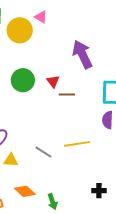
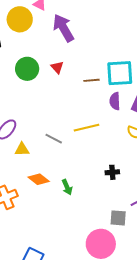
purple arrow: (82, 54) -> (63, 28), moved
brown line: (67, 94) -> (92, 80), moved

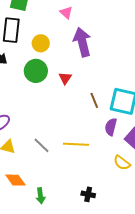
yellow circle: (20, 19) -> (41, 43), moved, size x0.7
brown line: (92, 80) -> (94, 100), turned 56

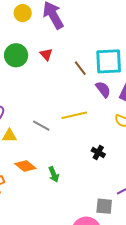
yellow circle: (41, 43) -> (23, 13), moved
purple semicircle: (111, 127) -> (103, 89), turned 144
black cross: (88, 194) -> (98, 152), moved, turned 32

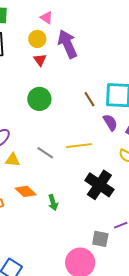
red triangle: (46, 54) -> (40, 60), moved
green circle: (16, 55) -> (39, 99), moved
black cross: (98, 152) -> (99, 185), size x2.0

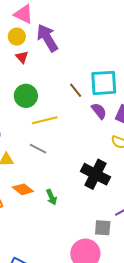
pink triangle: (47, 18) -> (24, 14), size x1.5
yellow line: (79, 146) -> (45, 120), moved

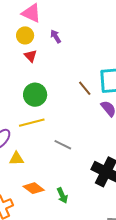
purple arrow: (47, 38) -> (56, 36), size x0.5
yellow line: (45, 120) -> (32, 123), moved
gray line: (38, 149) -> (63, 145), moved

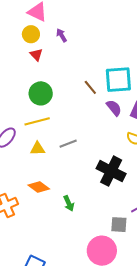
gray line: (63, 145) -> (68, 144), turned -48
yellow triangle: (16, 159) -> (38, 149), moved
green arrow: (62, 196) -> (69, 203), moved

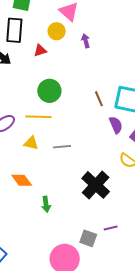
red triangle: (36, 55) -> (40, 50), moved, turned 40

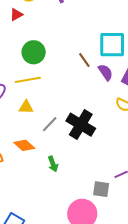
brown line: (99, 99) -> (84, 60), moved
gray line: (62, 147) -> (50, 124), moved, turned -30
black cross: (96, 185) -> (81, 125), moved

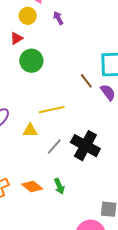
green circle: (34, 52) -> (31, 61), moved
yellow line: (28, 80) -> (52, 110), moved
orange diamond: (24, 145) -> (32, 187), moved

